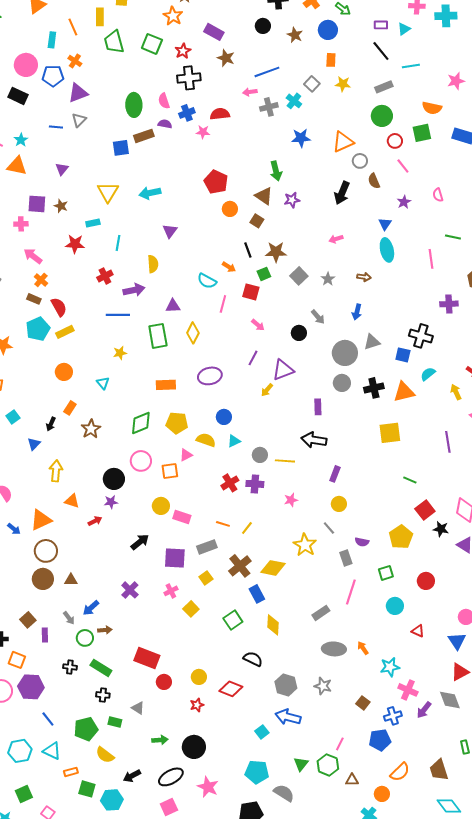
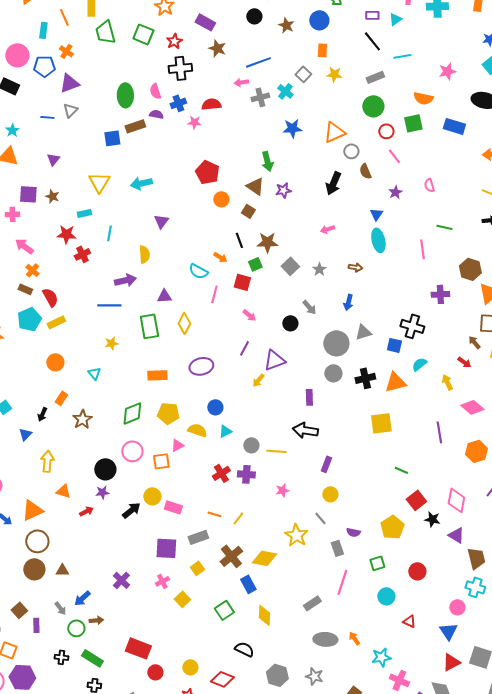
red cross: (105, 276) -> (82, 254), moved
black arrow: (140, 542) -> (131, 510), moved

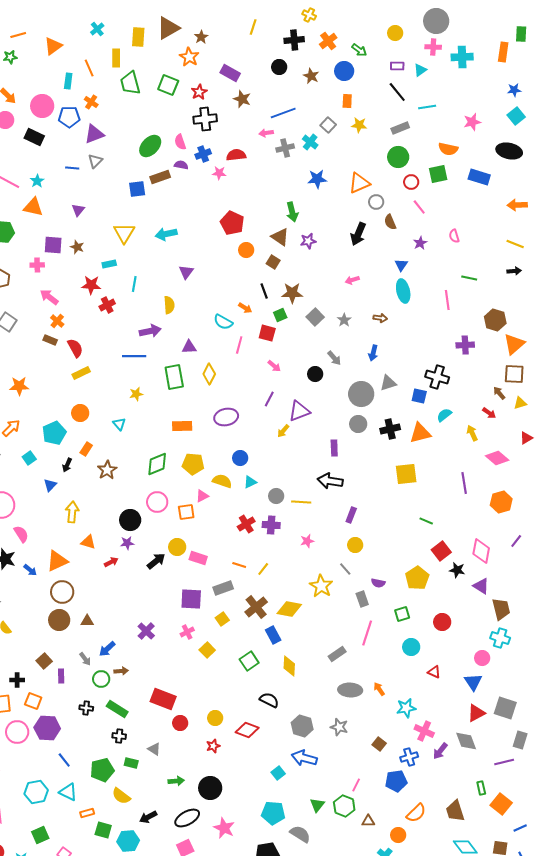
green ellipse: (125, 95) -> (150, 146), turned 45
cyan pentagon: (29, 319) -> (54, 433), moved

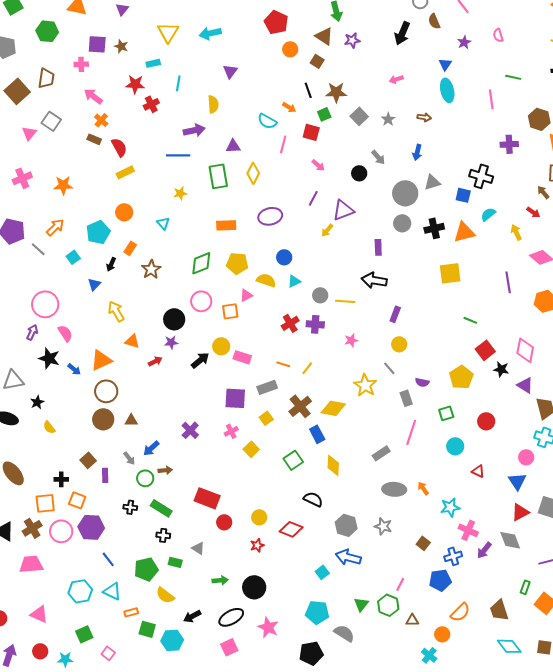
yellow arrow: (72, 512) -> (116, 311), turned -35
green rectangle: (481, 788) -> (525, 587), turned 32

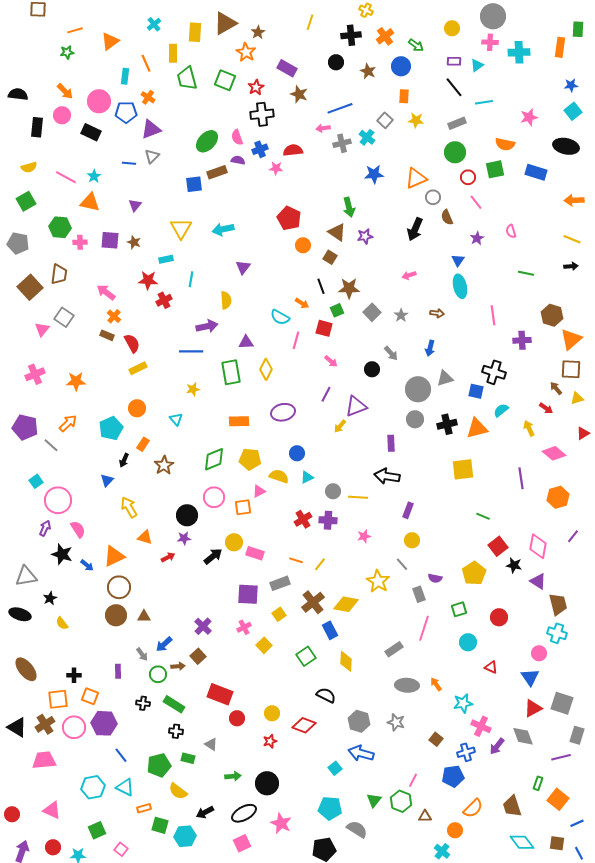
pink cross: (81, 64) -> (80, 242), moved
pink line: (491, 99) -> (493, 315), moved
cyan square: (73, 257) -> (36, 481), moved
brown square: (88, 460) -> (198, 656), moved

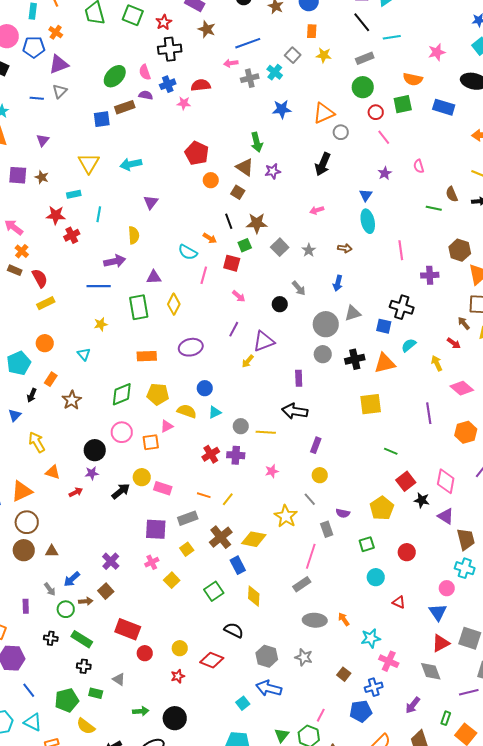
brown semicircle: (447, 217) -> (452, 194), moved
pink line: (424, 628) -> (311, 556), moved
purple arrow: (497, 746) -> (413, 705), moved

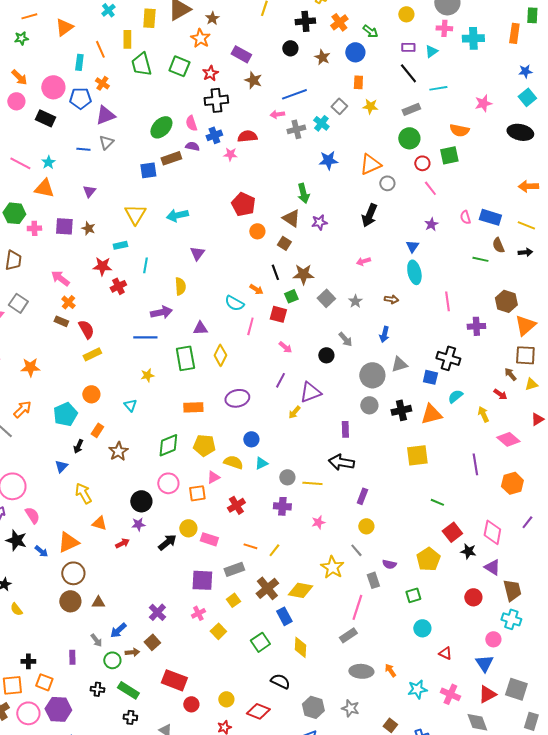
blue rectangle: (444, 107) -> (490, 217), moved
red cross: (211, 454) -> (236, 505), moved
red circle: (407, 552) -> (473, 597), moved
pink cross: (389, 661) -> (450, 694), moved

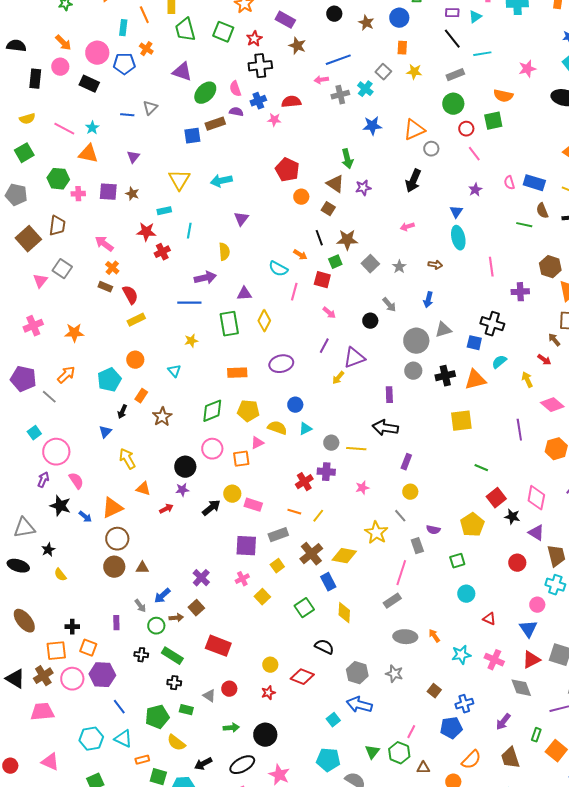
purple triangle: (105, 115) -> (182, 72), moved, turned 40
red cross: (236, 505) -> (304, 482), moved
red circle: (191, 704) -> (229, 689), moved

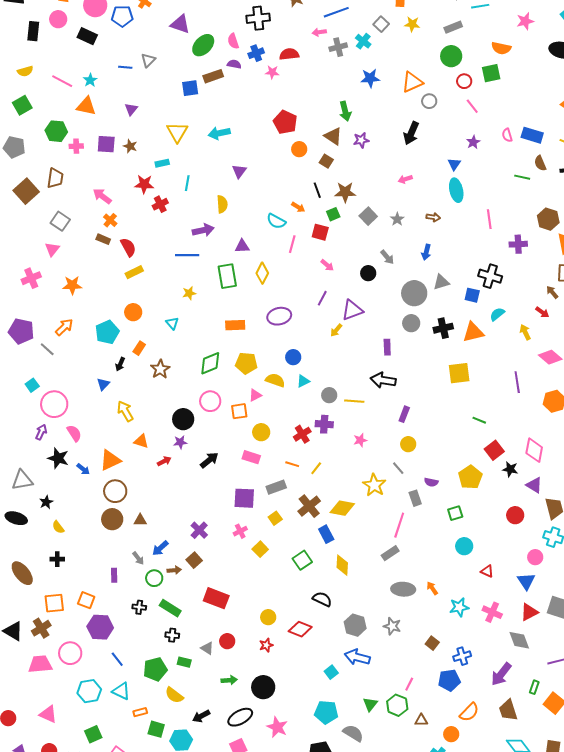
pink triangle: (40, 281) -> (52, 249), moved
yellow circle: (232, 494) -> (261, 432), moved
black cross: (72, 627) -> (57, 559), moved
pink circle: (72, 679) -> (70, 653), moved
purple arrow: (503, 722) -> (501, 674), size x1.4

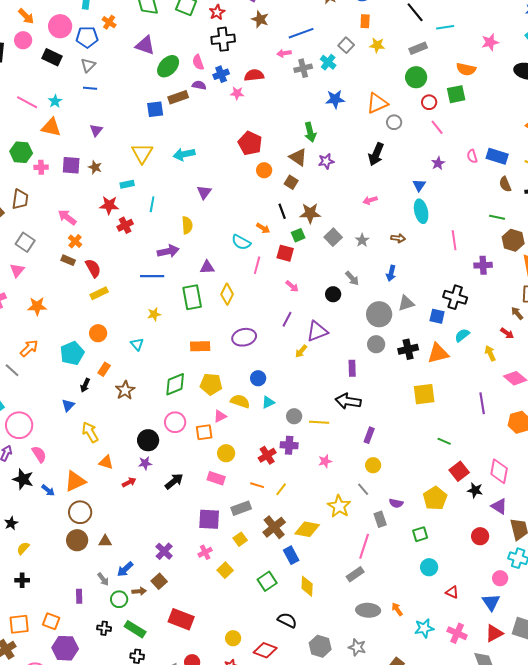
gray triangle: (148, 60) -> (88, 65), moved
green line: (522, 177) -> (497, 217), moved
yellow semicircle: (58, 527) -> (23, 548), turned 80

